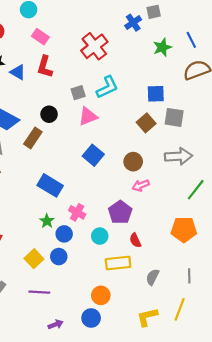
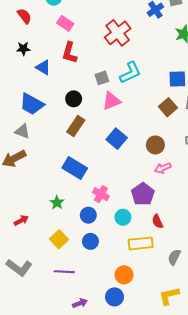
blue triangle: (18, 72) -> (43, 67), moved
brown rectangle: (33, 138) -> (76, 126), moved
green star: (47, 221) -> (57, 203), moved
blue circle: (59, 257) -> (90, 241), moved

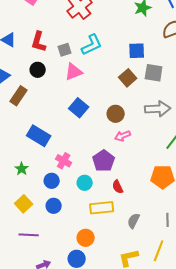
red L-shape: (69, 53) -> (39, 42), moved
brown rectangle: (76, 126) -> (19, 96), moved

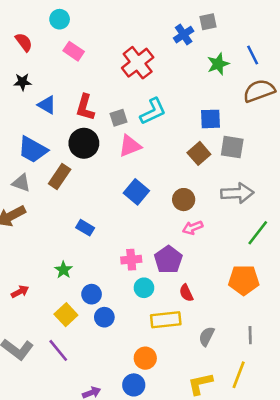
black circle: (38, 70) -> (84, 143), size x1.5
blue rectangle: (39, 136) -> (85, 228), size x0.6
pink cross: (64, 161) -> (131, 260), moved, turned -35
blue circle: (52, 181) -> (92, 294), moved
purple line: (29, 235) -> (58, 350), moved, turned 48

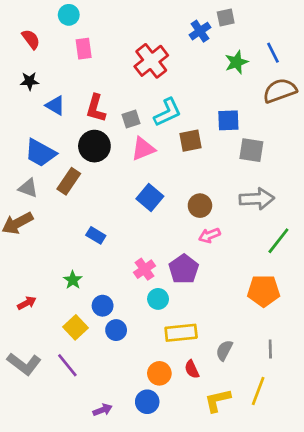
pink rectangle: (74, 51) -> (84, 49), turned 48
brown square: (199, 153) -> (190, 141), moved, turned 30
pink cross: (131, 260) -> (144, 269), turned -30
red semicircle: (186, 293) -> (192, 369), moved

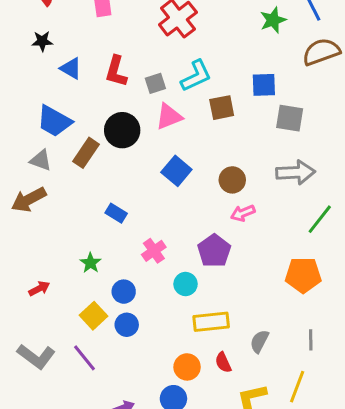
black circle: (94, 146) -> (122, 130), moved
pink cross: (144, 269) -> (154, 251), moved
blue circle: (116, 330) -> (127, 325), moved

